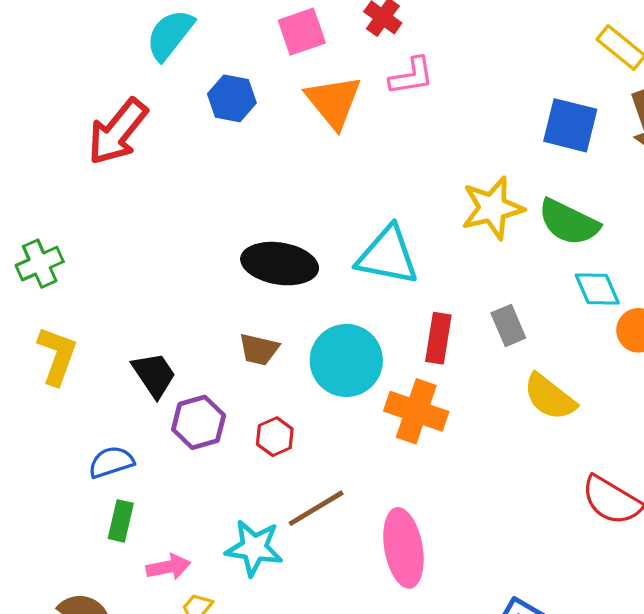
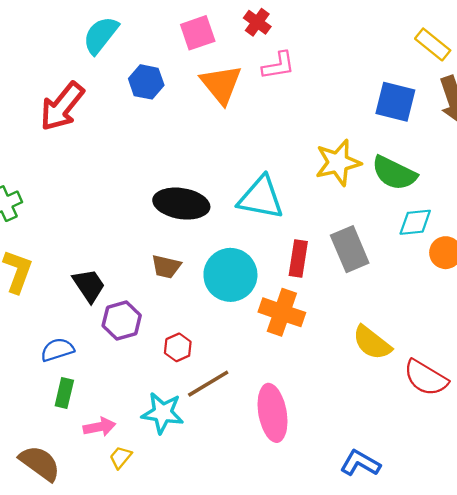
cyan diamond: (597, 289) -> (415, 222), turned -72
gray rectangle: (508, 326) -> (350, 249), size x1.5
yellow semicircle: (550, 397) -> (372, 343), moved
red hexagon: (275, 437) -> (178, 347), moved

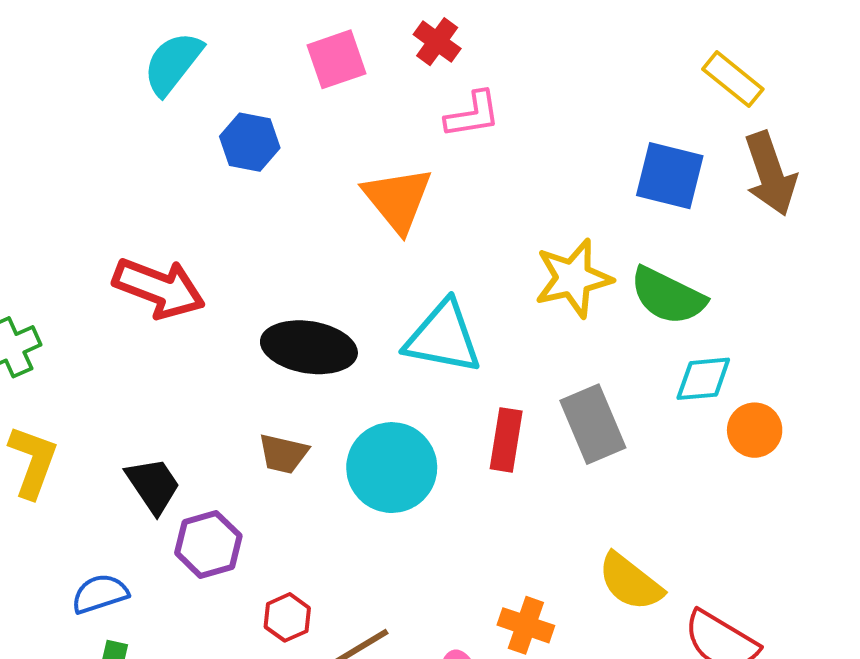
orange triangle: (221, 84) -> (398, 199), moved
red arrow: (62, 106) -> (159, 288), moved, turned -108
orange cross: (282, 312) -> (526, 625), moved, size x0.7
red hexagon: (178, 347) -> (287, 617), moved

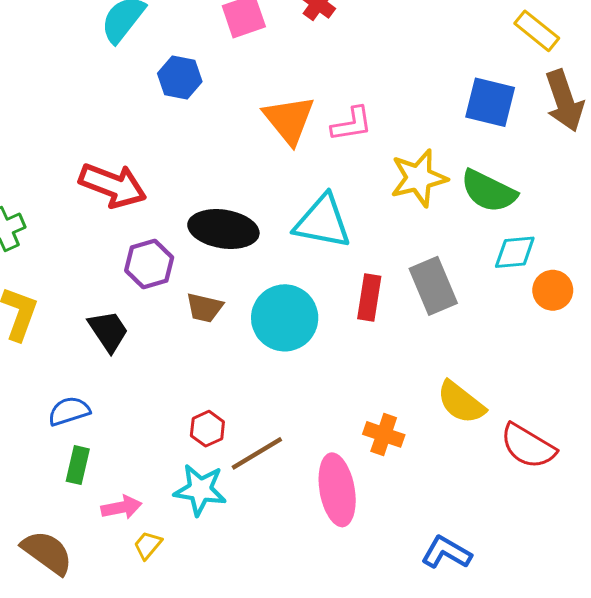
pink L-shape: (473, 115) -> (352, 124), moved
purple hexagon: (208, 544) -> (149, 264), moved

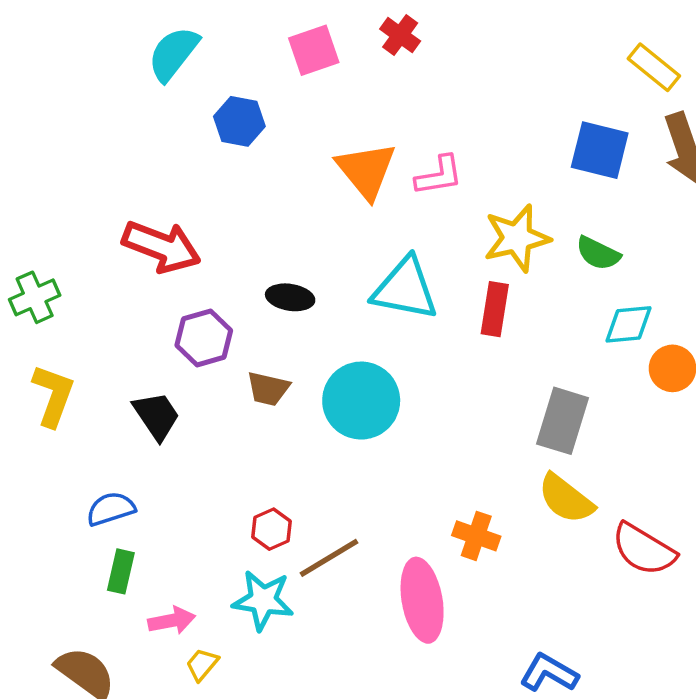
green semicircle: (489, 191) -> (598, 253), size x0.7
black ellipse: (223, 229) -> (290, 297), size x0.6
gray rectangle: (433, 286) -> (563, 421), moved, turned 40
red rectangle: (369, 297) -> (495, 309), moved

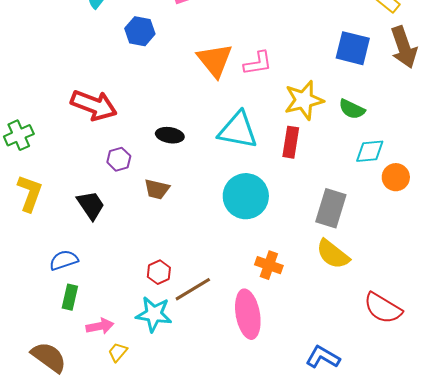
purple hexagon: (204, 338) -> (119, 159), size x0.7
cyan circle: (361, 401) -> (246, 196), moved
orange cross: (476, 536) -> (269, 265), moved
red semicircle: (644, 549) -> (383, 308), moved

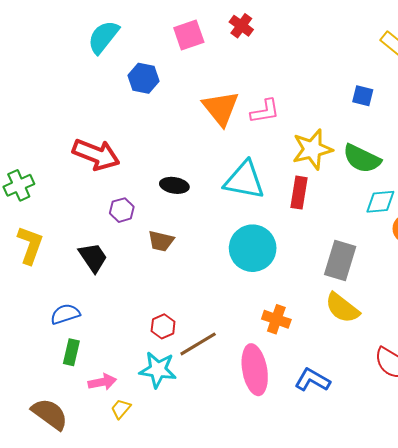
blue square: (353, 48) -> (363, 96), size x0.6
green semicircle: (352, 109) -> (362, 159), size x1.4
blue L-shape: (323, 357) -> (312, 380), moved

